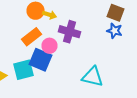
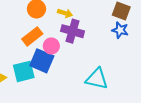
yellow arrow: (50, 15) -> (65, 13), moved

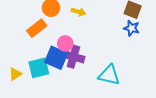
purple cross: (73, 31) -> (73, 57), moved
orange rectangle: (32, 36) -> (37, 28), moved

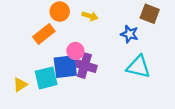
blue star: (132, 28) -> (129, 34), moved
blue square: (56, 58) -> (65, 67), turned -30
cyan triangle: (109, 75) -> (138, 67), moved

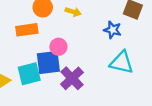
orange rectangle: (44, 34) -> (27, 30), turned 30
purple cross: (84, 66) -> (72, 78), moved, turned 30

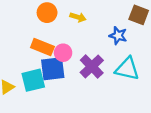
orange rectangle: (27, 30) -> (42, 47), moved, turned 30
purple cross: (72, 78) -> (92, 66), moved

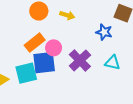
orange rectangle: (42, 47) -> (35, 43), turned -60
cyan triangle: (127, 69) -> (113, 63), size x0.7

